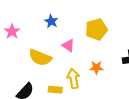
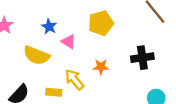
blue star: (51, 21) -> (49, 27), moved
yellow arrow: (73, 79) -> (74, 80), turned -30

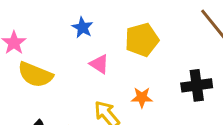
blue star: (49, 27) -> (82, 28), moved
yellow semicircle: (36, 55) -> (35, 75), moved

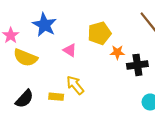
blue star: (82, 28) -> (44, 25), moved, size x1.6
orange star: (142, 98) -> (117, 52), moved

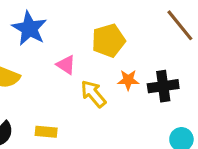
orange star: (117, 52) -> (128, 80), moved
yellow arrow: (75, 85) -> (93, 94), moved

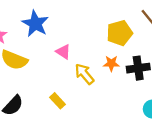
yellow pentagon: (108, 41) -> (120, 33), moved
yellow rectangle: (46, 132) -> (57, 101), moved, turned 42

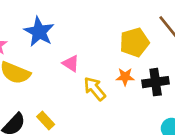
yellow rectangle: (57, 101) -> (46, 120), moved

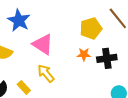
pink triangle: (71, 64) -> (43, 44), size x1.6
yellow arrow: (95, 89) -> (46, 73), moved

